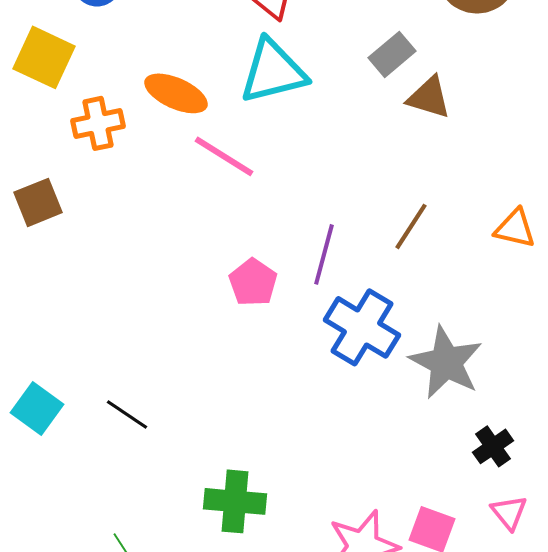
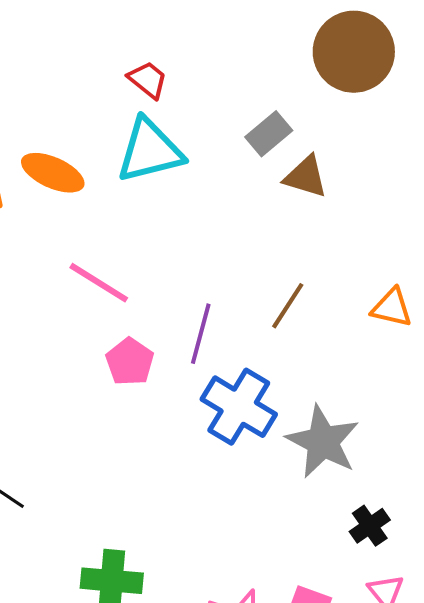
pink line: (224, 156) -> (99, 283), moved

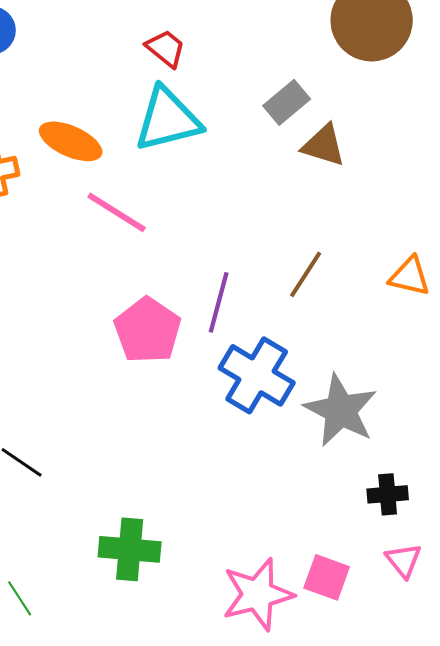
pink line: (99, 283) -> (117, 212), moved
pink pentagon: (130, 362) -> (148, 330), size x1.4
black cross: (370, 526) -> (388, 494), turned 30

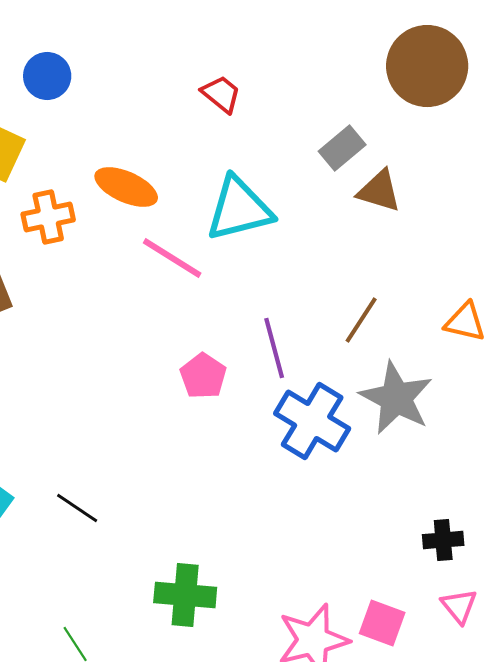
cyan triangle: (168, 119) -> (239, 209), moved
purple line: (219, 302) -> (274, 348), turned -30
pink pentagon: (148, 330) -> (203, 376), size x0.7
gray star: (341, 410) -> (396, 398), moved

